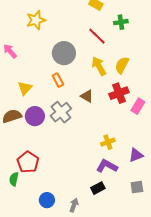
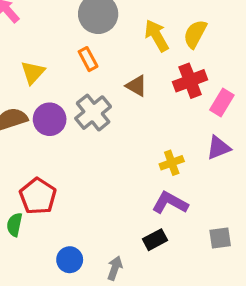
purple triangle: (136, 155) -> (218, 148), moved

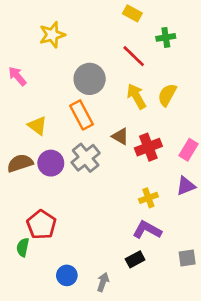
orange rectangle: (88, 59) -> (82, 115), size x1.5
yellow triangle: (33, 72) -> (37, 126), turned -35
red cross: (190, 81) -> (148, 147), moved

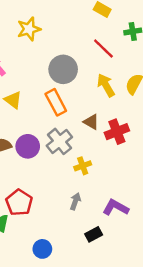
yellow triangle: (37, 126) -> (13, 100), moved
yellow cross: (148, 198) -> (83, 166), moved
black rectangle: (135, 259) -> (94, 234), moved
gray arrow: (103, 282) -> (75, 201), moved

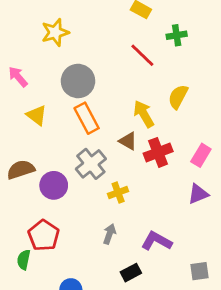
gray circle: (63, 69) -> (78, 81), moved
yellow arrow: (106, 85) -> (144, 114), moved
purple circle: (28, 146) -> (54, 185), moved

